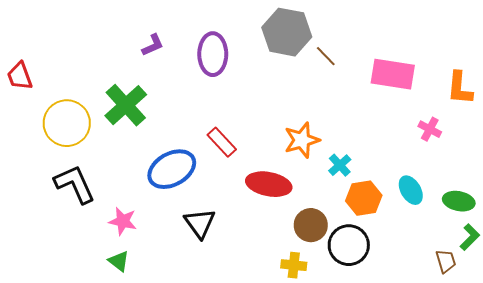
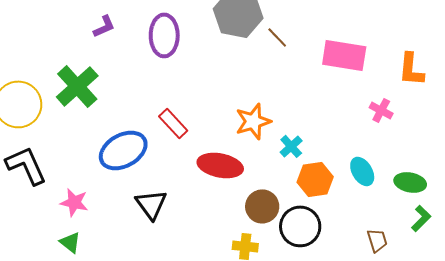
brown trapezoid: (446, 261) -> (377, 240), moved

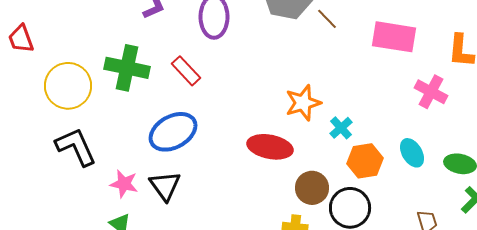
green cross: (77, 86) -> (127, 68), turned -36
pink cross: (381, 110) -> (431, 92), size x1.4
red rectangle: (173, 123) -> (186, 71), moved
black triangle: (151, 204) -> (165, 186), moved

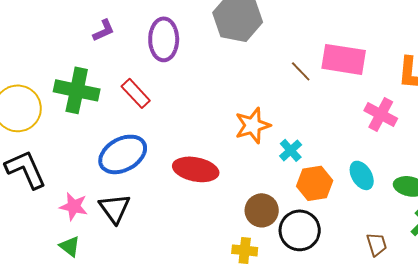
brown line: (327, 19) -> (301, 71), moved
red ellipse: (270, 147) -> (196, 169), moved

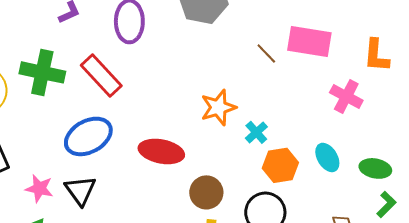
red rectangle: (136, 93) -> (101, 75), size x1.4
brown circle: (262, 210) -> (206, 192), moved

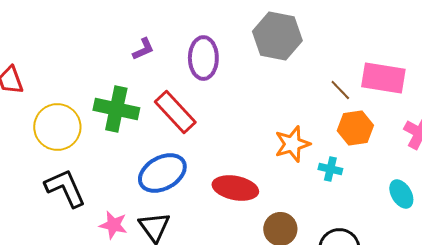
cyan cross: (256, 132) -> (330, 169), turned -35
orange hexagon: (280, 165) -> (355, 128), moved

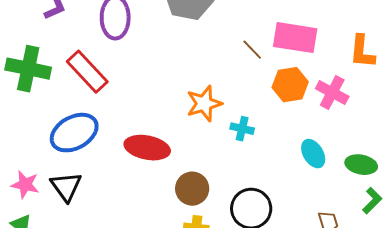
orange hexagon: (355, 128) -> (290, 85), moved

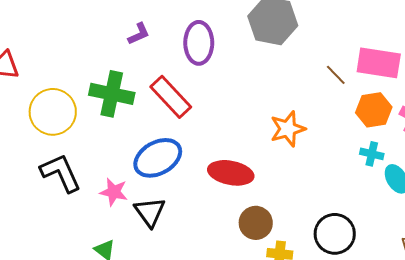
cyan cross: (242, 129) -> (372, 154), moved
pink star: (25, 185) -> (114, 192), moved
brown circle: (192, 189) -> (256, 223), moved

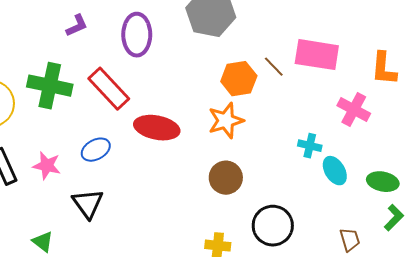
orange hexagon: (374, 110) -> (239, 79), moved
blue ellipse: (158, 158) -> (96, 150), size x0.6
red ellipse: (231, 173) -> (157, 128), moved
pink star: (114, 192) -> (47, 166), moved
brown circle: (256, 223) -> (226, 178), moved

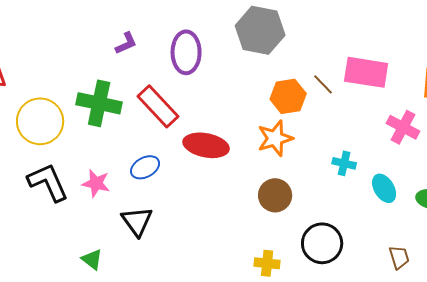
cyan cross: (310, 146) -> (344, 163), moved

